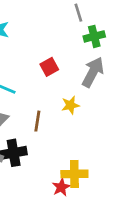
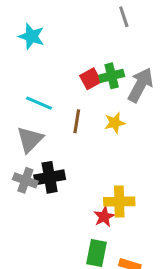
green cross: (94, 36) -> (112, 76), moved
brown line: (37, 121) -> (77, 121), moved

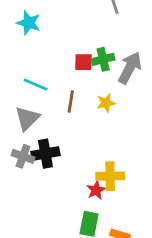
red square: (90, 79) -> (83, 62), turned 30

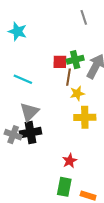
brown line: (71, 102) -> (69, 77), moved
gray triangle: (27, 118) -> (29, 112), moved
yellow cross: (110, 176) -> (85, 117), moved

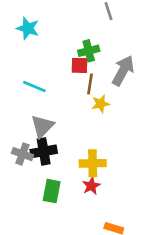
green cross: (75, 60) -> (89, 51), moved
yellow cross: (85, 117) -> (93, 163), moved
green rectangle: (64, 187) -> (52, 191), moved

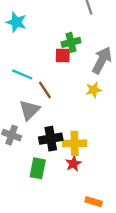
brown line: (90, 84) -> (45, 90), moved, turned -42
yellow star: (101, 104) -> (94, 90), moved
black cross: (44, 151) -> (51, 139), moved

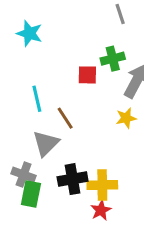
green cross: (71, 42) -> (113, 59), moved
cyan line: (22, 74) -> (37, 99), turned 54
green rectangle: (38, 168) -> (31, 194), moved

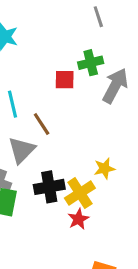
yellow star: (126, 118) -> (104, 168), moved
yellow cross: (102, 185) -> (80, 193), turned -32

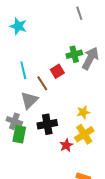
green cross: (91, 63) -> (74, 54), moved
red square: (65, 80) -> (57, 71), moved, turned -32
yellow cross: (80, 193) -> (84, 134), moved

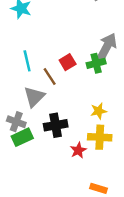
green cross: (74, 54) -> (96, 63), moved
green rectangle: (19, 134) -> (22, 137), turned 54
yellow cross: (84, 134) -> (100, 137), turned 36

